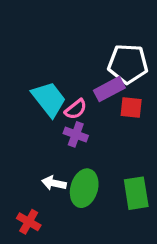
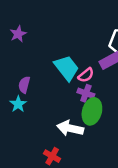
white arrow: (54, 183) -> (70, 128), size x1.5
green ellipse: (84, 188) -> (92, 111), moved

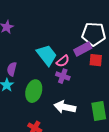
green ellipse: (92, 111) -> (34, 91), moved
white arrow: (70, 128) -> (65, 107), moved

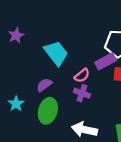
cyan trapezoid: (47, 55) -> (56, 53), moved
purple semicircle: (12, 69) -> (44, 85), moved, turned 40

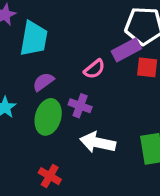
cyan trapezoid: (56, 53) -> (34, 39), moved, turned 48
purple cross: (82, 93) -> (80, 106), moved

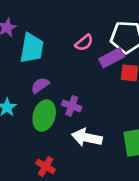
pink semicircle: (94, 69) -> (84, 43), moved

